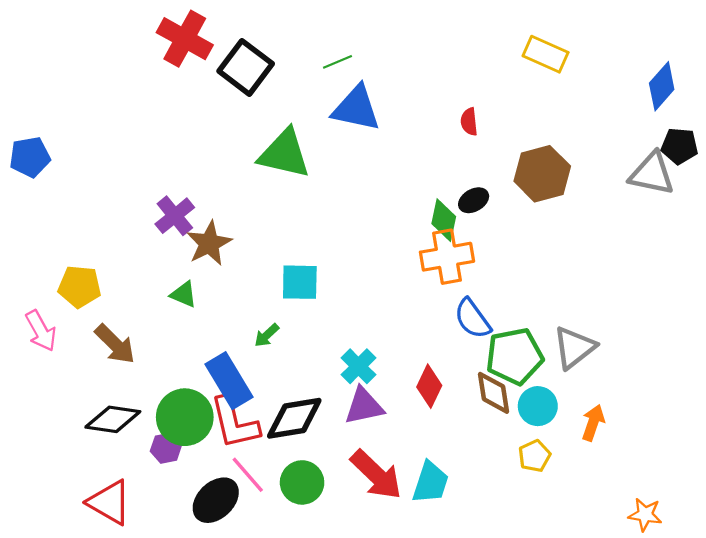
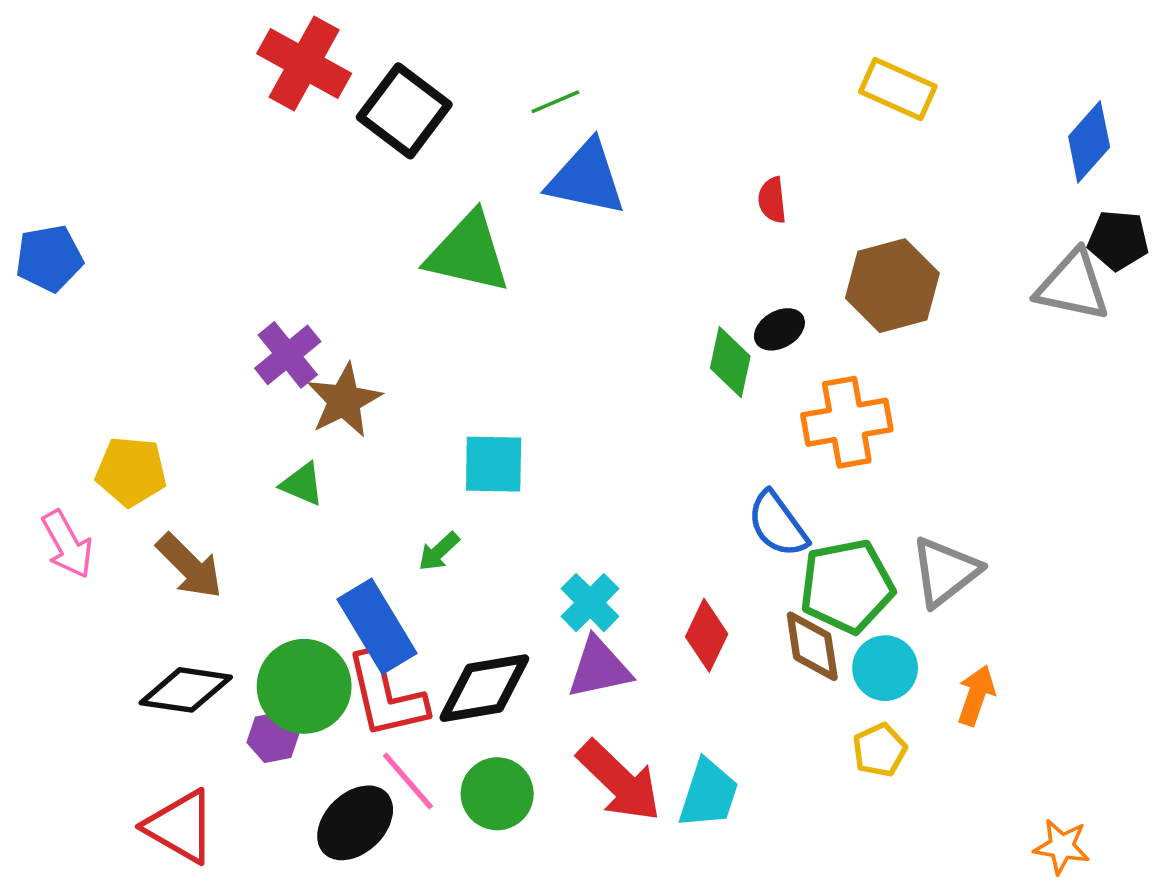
orange cross: (447, 257) -> (847, 422), moved

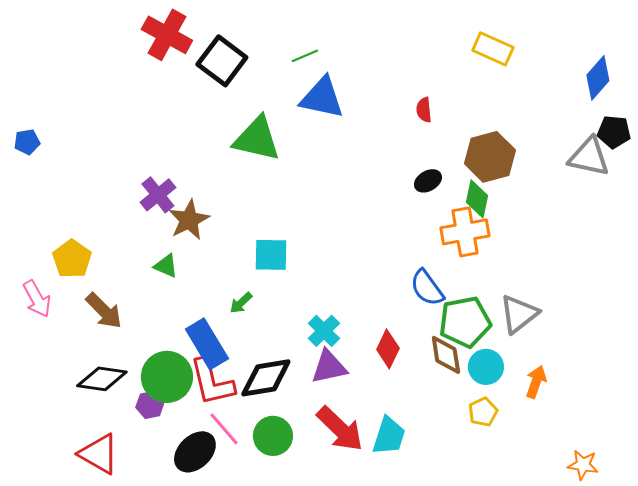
blue pentagon: (49, 258) -> (27, 142), size x0.7
green diamond: (730, 362) -> (477, 199), moved
yellow pentagon: (131, 471) -> (72, 259), turned 30

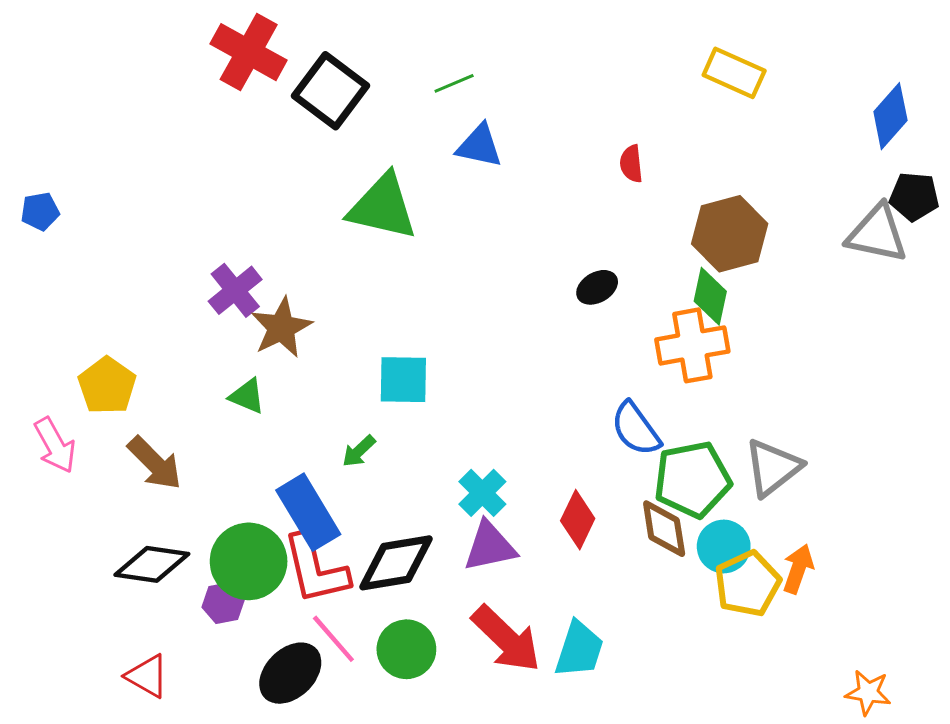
blue triangle: (322, 98) -> (479, 146), size x0.7
black ellipse: (428, 181) -> (597, 287), moved
yellow pentagon: (483, 412) -> (747, 584), moved, size x1.5
red triangle: (99, 454) -> (147, 676), size x0.7

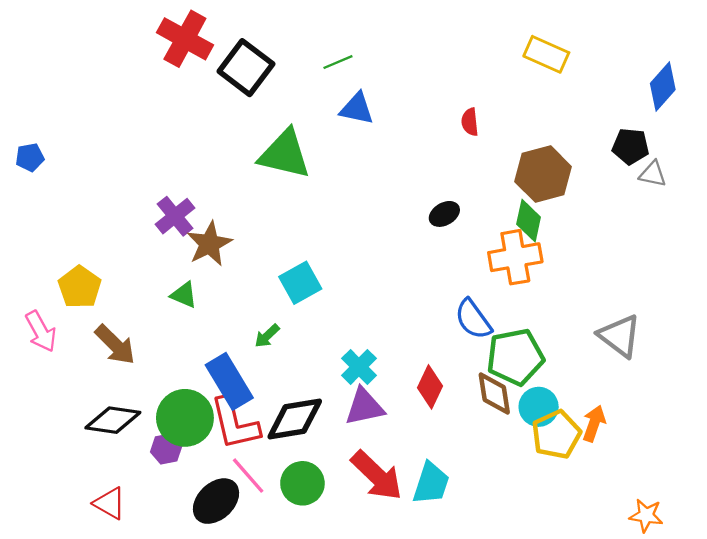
black pentagon: (914, 197) -> (631, 146), moved
gray triangle: (877, 234) -> (653, 174), size x0.6
cyan square: (403, 380) -> (300, 283), turned -30
gray triangle: (773, 468) -> (619, 336), moved, turned -45

